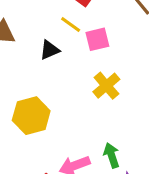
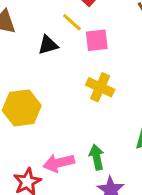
yellow cross: (106, 86) -> (100, 87), turned -32

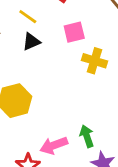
yellow line: (72, 22) -> (28, 17), moved
yellow cross: (100, 87) -> (94, 61), moved

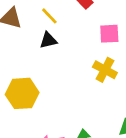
pink square: (74, 32) -> (109, 34), moved

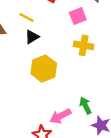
yellow hexagon: (22, 93) -> (44, 69), moved

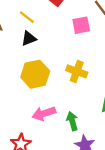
yellow cross: (84, 45) -> (77, 71), moved
pink arrow: (60, 116) -> (44, 113), moved

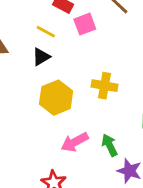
yellow line: (27, 17) -> (46, 32), moved
pink square: (81, 25) -> (85, 24), moved

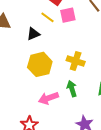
yellow line: (46, 32) -> (47, 17), moved
green arrow: (110, 145) -> (72, 89), moved

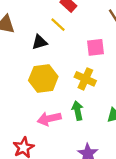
pink square: (68, 15) -> (96, 47), moved

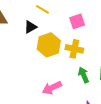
yellow hexagon: (43, 79) -> (49, 45), moved
green arrow: (78, 111) -> (84, 75), moved

